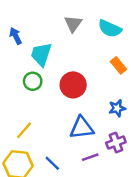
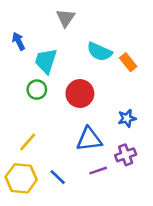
gray triangle: (73, 24) -> (66, 18), moved
cyan semicircle: (110, 29) -> (99, 52), moved
orange rectangle: (118, 65) -> (128, 62), moved

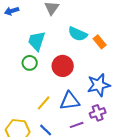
blue arrow: (19, 41) -> (12, 11), moved, turned -80
blue star: (127, 118) -> (99, 85), size x1.6
yellow line: (28, 142) -> (44, 103), moved

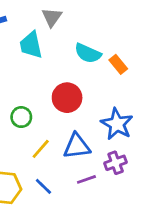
cyan trapezoid: (37, 41) -> (31, 45), moved, turned -30
green circle: (30, 63) -> (21, 117), moved
blue star: (99, 85) -> (117, 124), turned -30

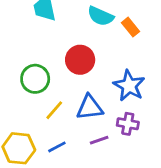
green circle: (21, 117) -> (35, 79), size x1.4
purple cross: (116, 163) -> (128, 124), turned 30
blue line: (43, 186) -> (57, 147), turned -72

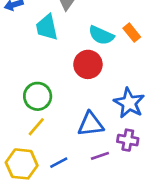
orange rectangle: (131, 27) -> (132, 33), moved
red circle: (80, 60) -> (88, 64), moved
yellow line: (54, 110) -> (36, 127), moved

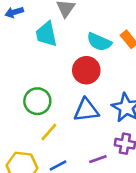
blue triangle: (91, 124) -> (86, 110), moved
yellow line: (36, 127) -> (49, 132), moved

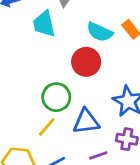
green circle: (37, 101) -> (56, 97), moved
blue triangle: (86, 110) -> (86, 122), moved

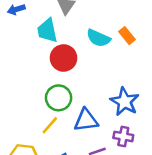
red circle: (86, 62) -> (64, 58), moved

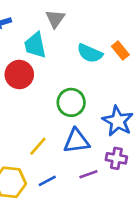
red circle: (64, 58) -> (19, 74), moved
green circle: (59, 98) -> (71, 102), moved

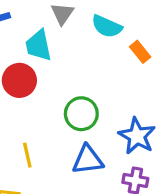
cyan semicircle: (90, 53) -> (107, 26), moved
yellow line: (38, 146) -> (27, 155), moved, turned -54

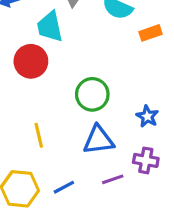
orange rectangle: (140, 52) -> (150, 33), turned -70
blue star: (137, 136) -> (147, 116), size x0.6

